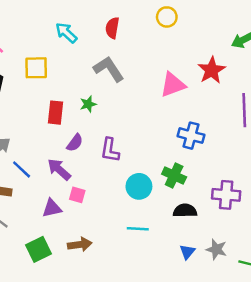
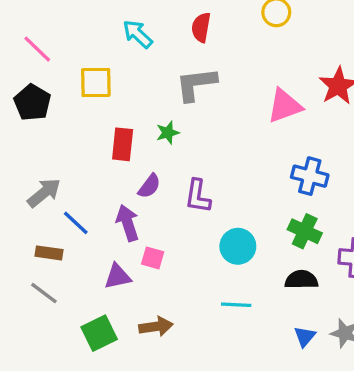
gray L-shape: (109, 69) -> (196, 84), turned -64
purple arrow: (59, 169) -> (128, 223), turned 30
green cross: (174, 175) -> (305, 231), moved

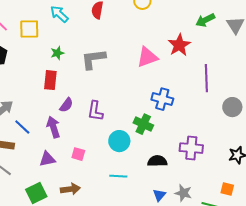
yellow square: (96, 83) -> (29, 29), moved
gray L-shape: (196, 84) -> (93, 59), moved
green star: (168, 133) -> (57, 53), moved
green cross: (305, 231) -> (143, 124), moved
pink square: (153, 258) -> (78, 154), moved

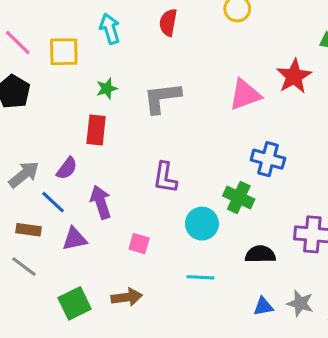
cyan arrow: (59, 14) -> (110, 29), turned 30
purple semicircle: (66, 105) -> (67, 168), moved
purple triangle: (47, 159) -> (75, 239), moved
blue triangle: (159, 195) -> (263, 306), turned 40

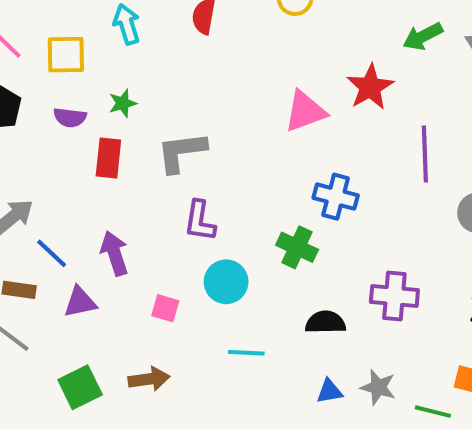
gray L-shape: (162, 98) -> (181, 152), moved
purple semicircle: (67, 168) -> (70, 117), moved, turned 60
cyan circle: (202, 224) -> (226, 282), moved

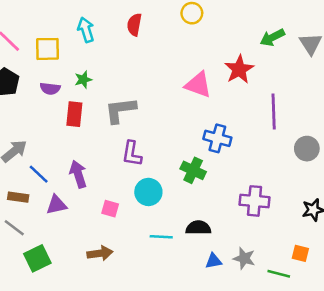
pink triangle: (305, 111) -> (198, 85), turned 40
black semicircle: (325, 322) -> (198, 228), moved
green square: (80, 387) -> (37, 258), moved

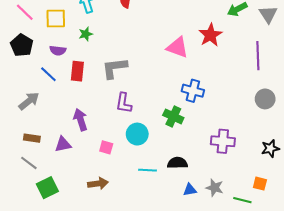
green star: (83, 80) -> (86, 34), moved
purple line: (274, 112) -> (258, 56), moved
blue line: (39, 174) -> (48, 74), moved

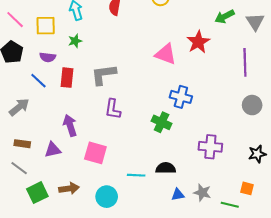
cyan circle: (137, 134) -> (107, 197), moved
pink square: (106, 147) -> (95, 153), size x1.6
brown arrow: (98, 184) -> (69, 188), moved

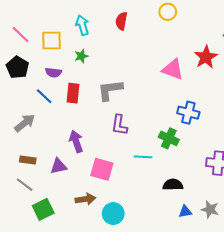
cyan line: (136, 175) -> (143, 157), moved
brown arrow: (69, 188) -> (85, 199), moved

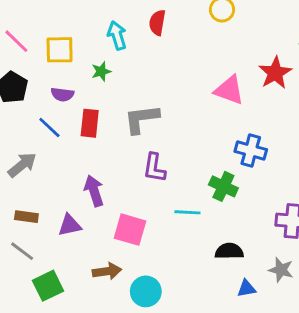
cyan arrow: (82, 25) -> (117, 35), moved
gray star: (210, 209) -> (281, 270), moved

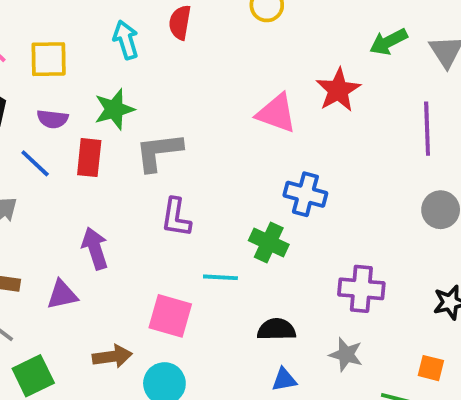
green star: (101, 71) -> (114, 109), moved, size x1.5
pink square: (130, 230) -> (170, 316), moved
blue triangle: (246, 289) -> (284, 380), moved

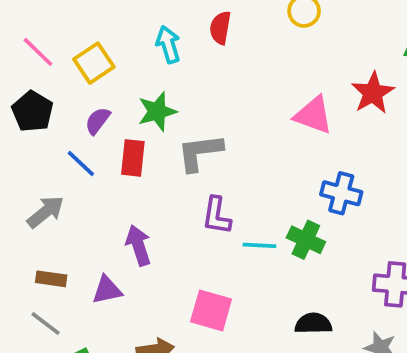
yellow square: (49, 59) -> (94, 63), turned -33
purple semicircle: (52, 119) -> (98, 121), turned 120
cyan line: (220, 277) -> (259, 245), moved

